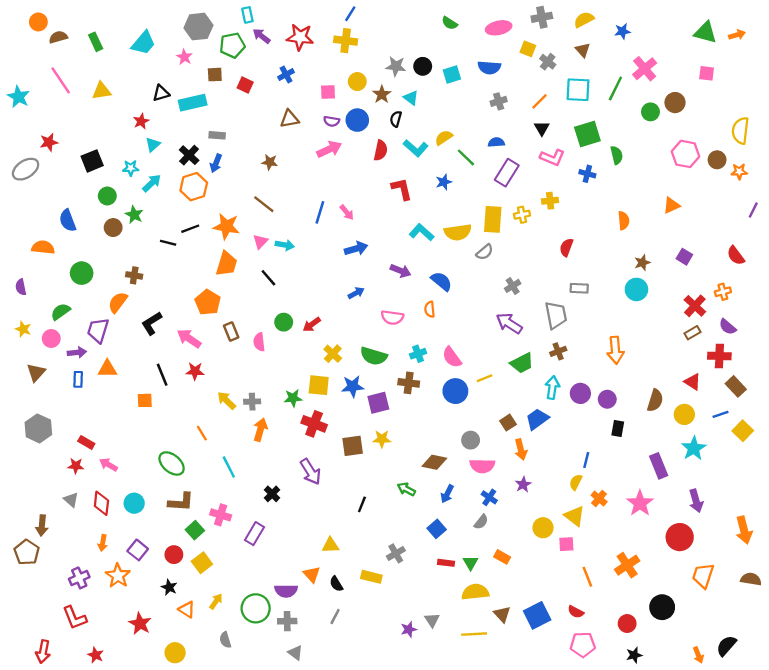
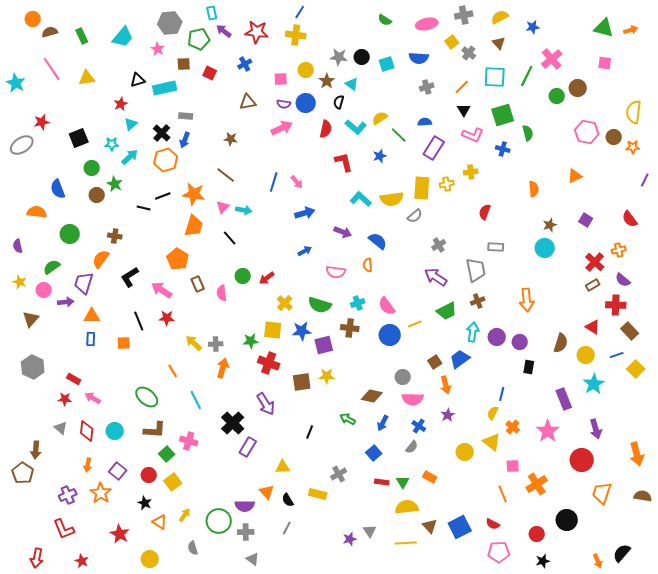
yellow square: (528, 49) -> (452, 42), turned 32
blue rectangle: (78, 379) -> (91, 339), moved
black cross: (272, 494) -> (233, 423), size x1.6
purple rectangle: (254, 534) -> (248, 447), moved
pink square: (566, 544) -> (513, 466), moved

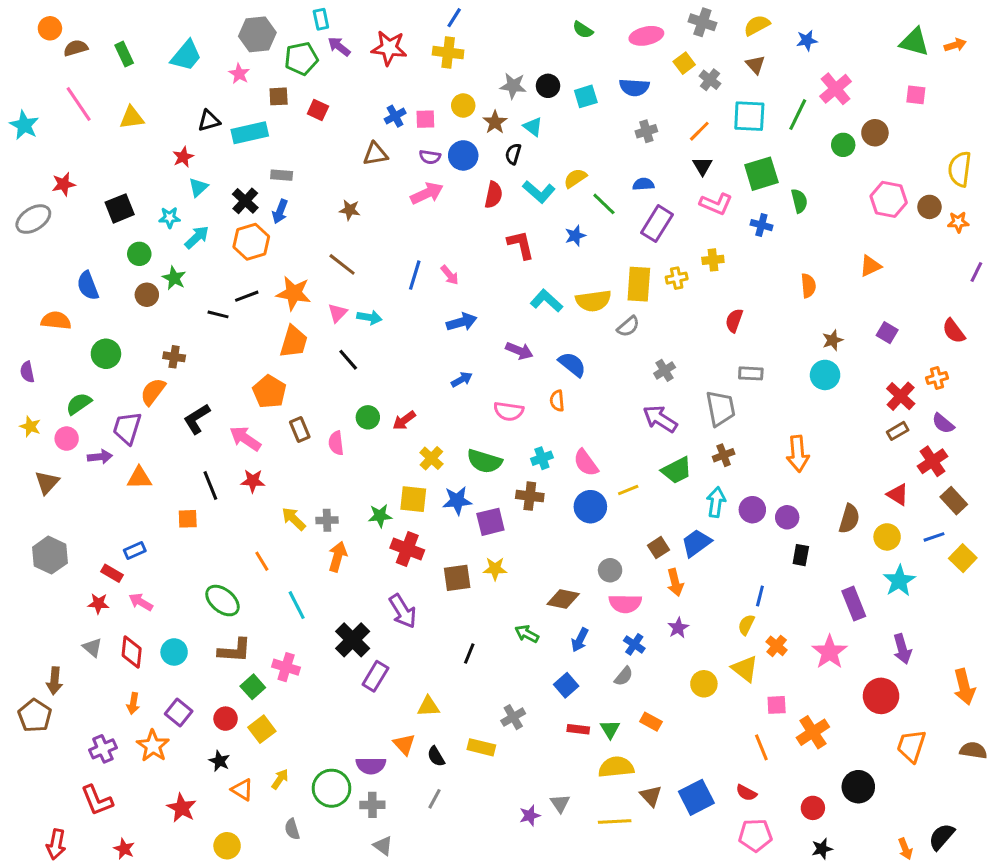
gray cross: (464, 15) -> (702, 22), turned 30
blue cross: (245, 64) -> (395, 116), moved
red cross: (616, 305) -> (932, 461), turned -36
blue rectangle: (91, 339) -> (135, 551), moved, turned 64

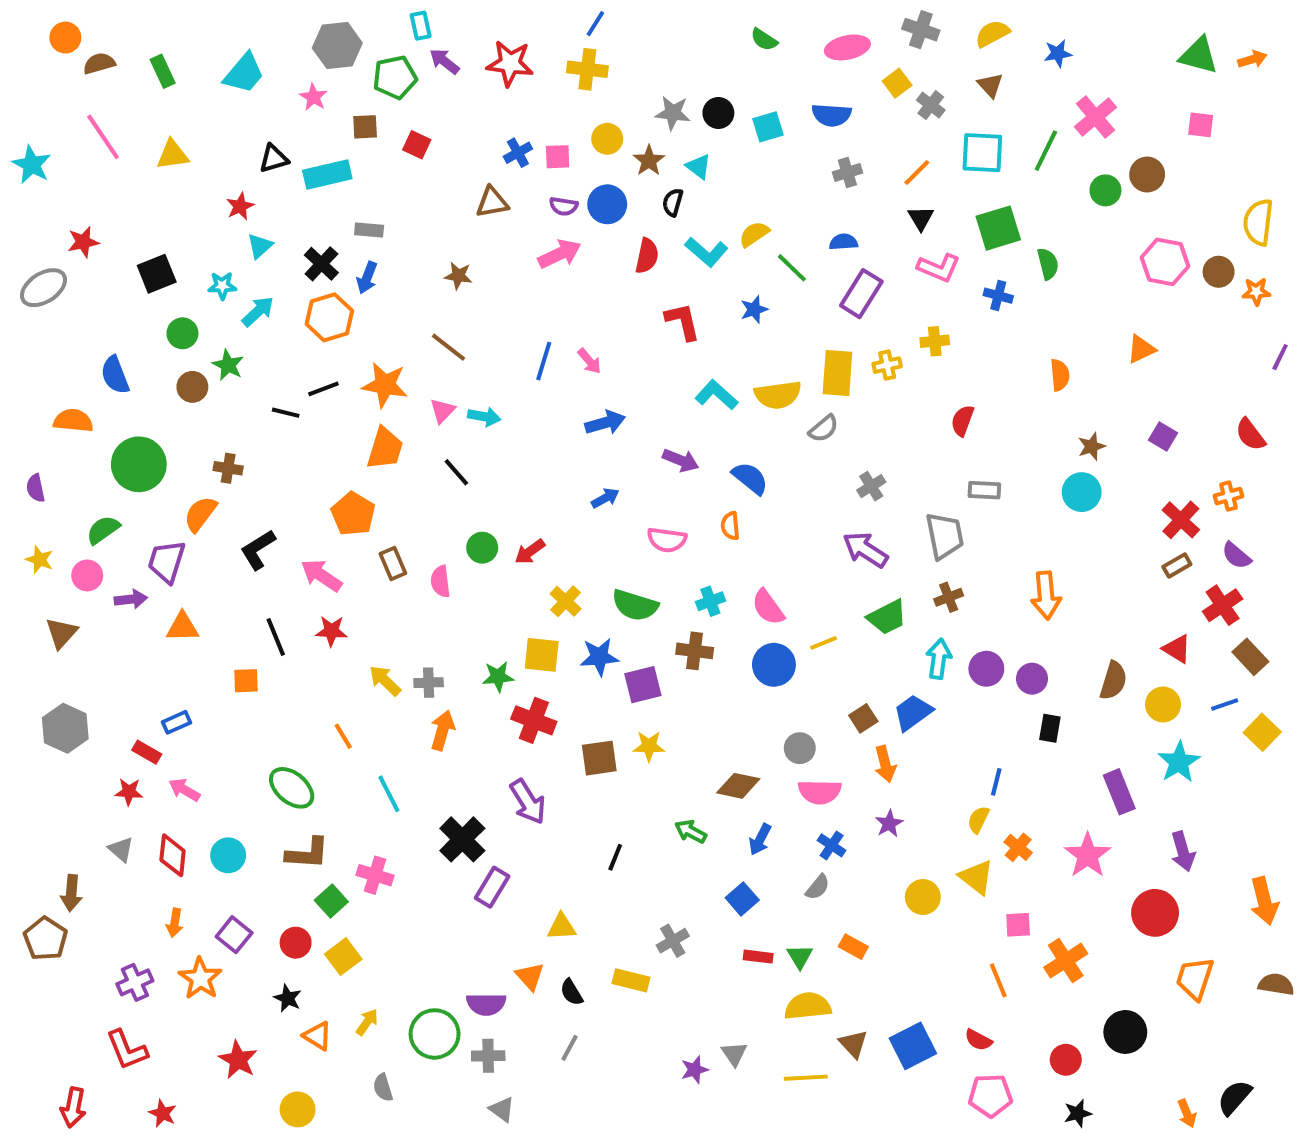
green circle: (106, 354) -> (139, 464), size x1.4

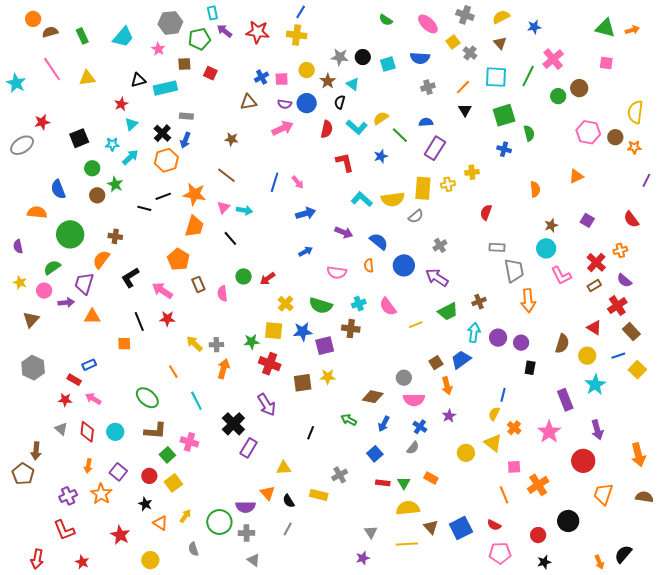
pink ellipse: (847, 47) -> (428, 24), turned 55
pink L-shape: (939, 268) -> (561, 275), moved, turned 40
gray trapezoid: (945, 536) -> (514, 270), moved
blue circle: (774, 665) -> (404, 265), moved
purple star: (695, 1070) -> (363, 558), moved

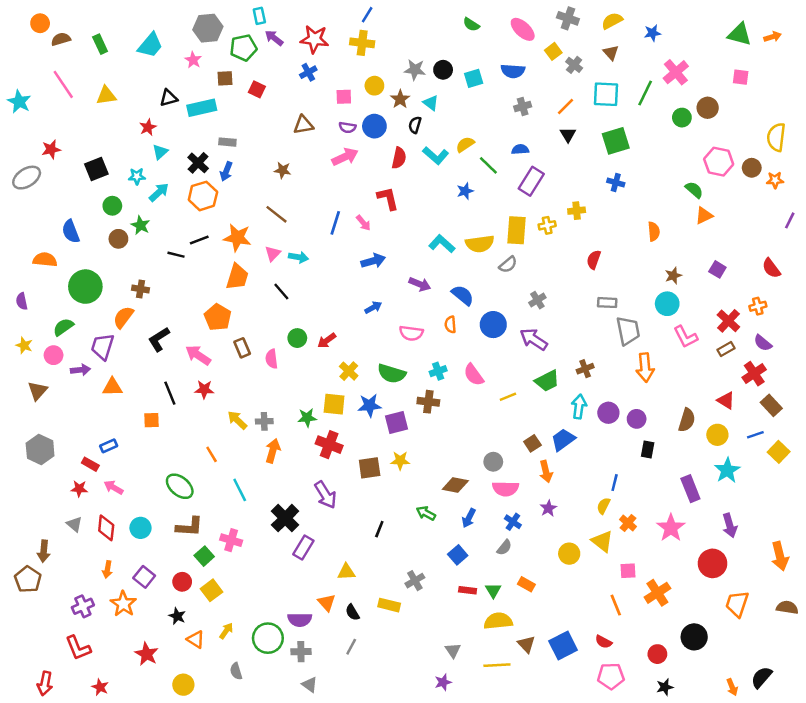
blue cross: (262, 77) -> (308, 72), moved
green semicircle: (529, 133) -> (694, 190), moved, turned -35
red L-shape: (345, 162) -> (388, 198), moved

